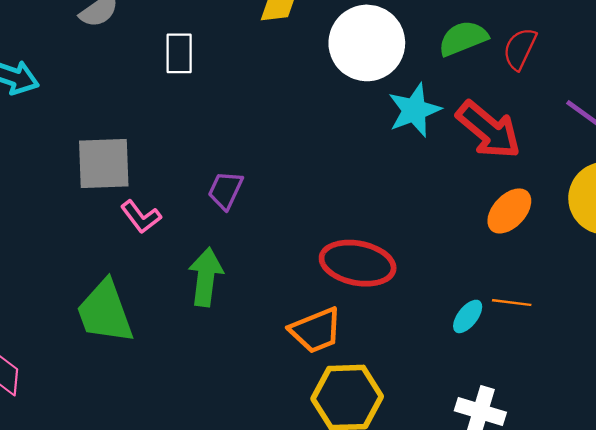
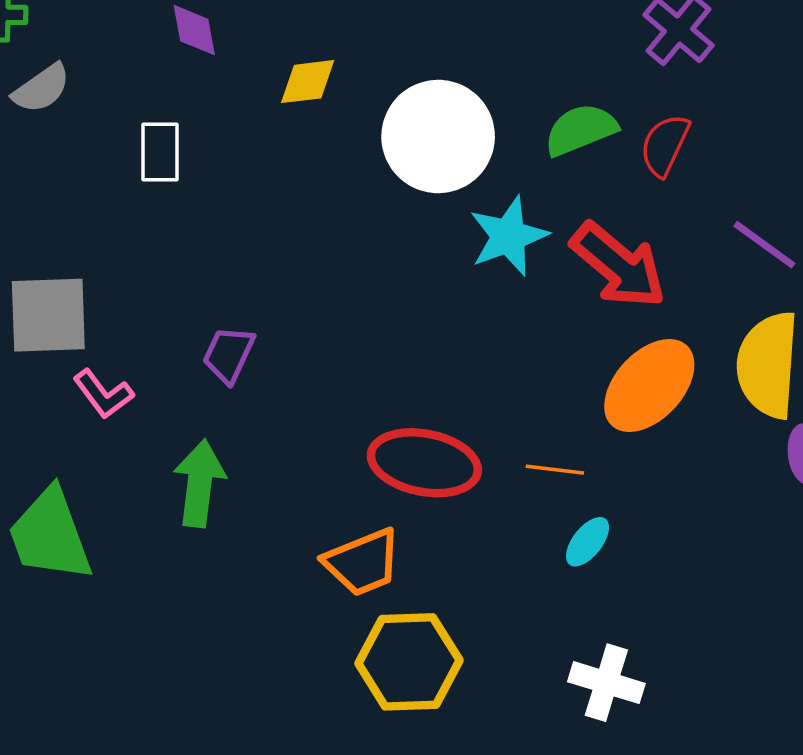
orange ellipse: (509, 211) -> (649, 385), size x1.4
orange line: (512, 303) -> (555, 470), moved

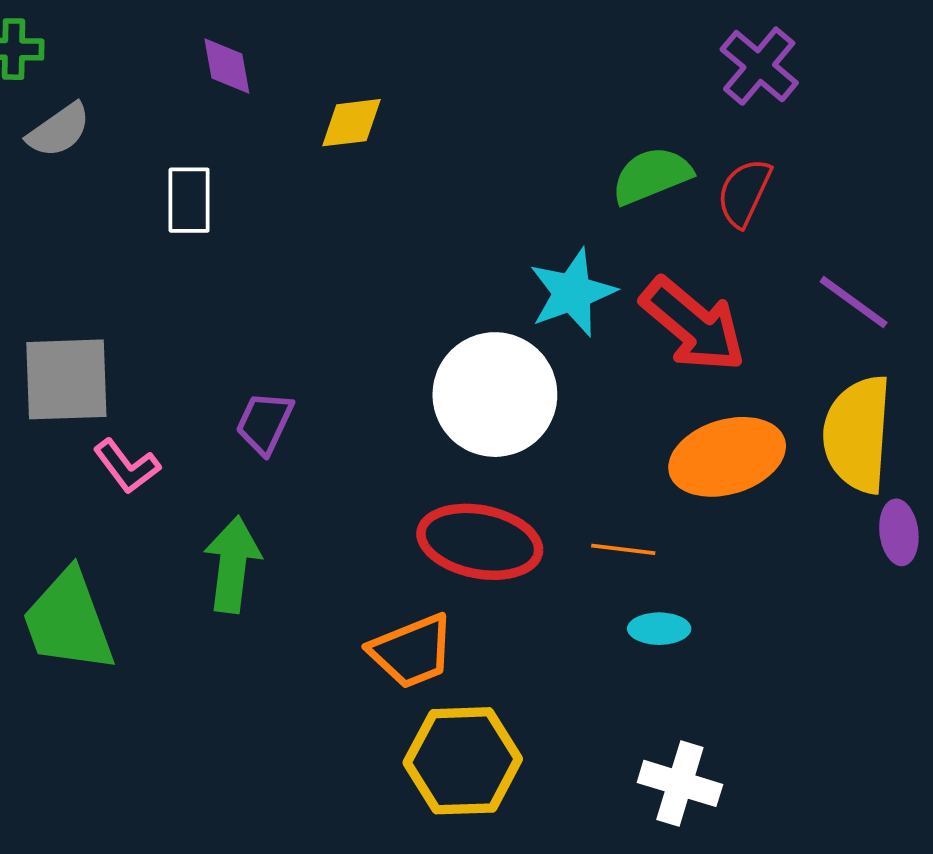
white circle: (438, 137) -> (495, 395), moved
orange ellipse: (649, 385) -> (727, 457), turned 30
cyan ellipse: (587, 542) -> (659, 629), turned 52

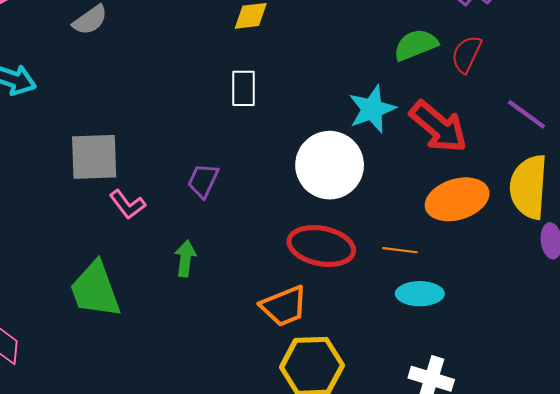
white rectangle: (189, 200) -> (244, 88), moved
green arrow: (233, 564) -> (185, 258), size x0.7
cyan ellipse: (659, 629) -> (420, 294), size x1.4

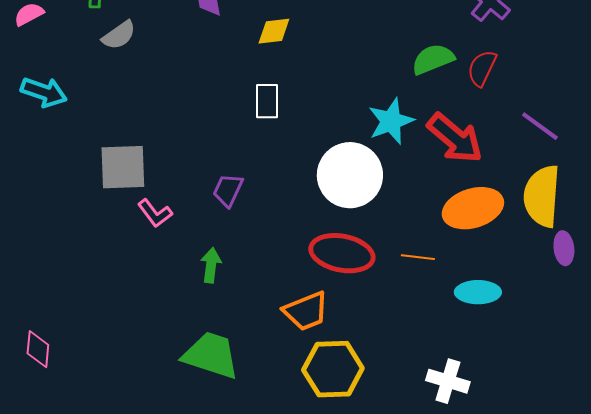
green trapezoid: (95, 290) -> (211, 355), moved, turned 128
cyan ellipse: (420, 294) -> (478, 292), moved

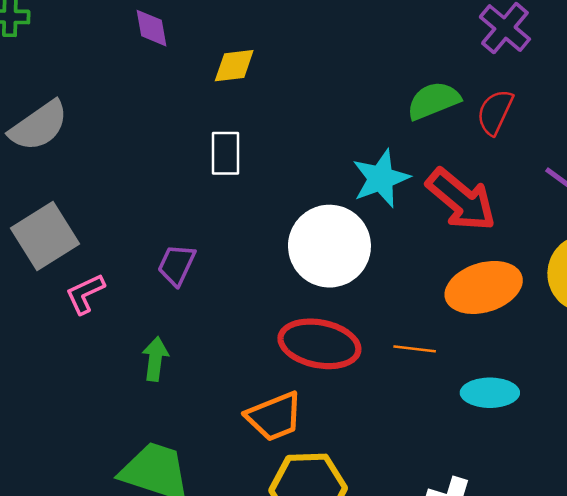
gray semicircle: (119, 35) -> (39, 126), moved, size x1.4
gray square: (123, 167) -> (45, 236), turned -30
pink L-shape: (155, 213) -> (85, 294), turned 102

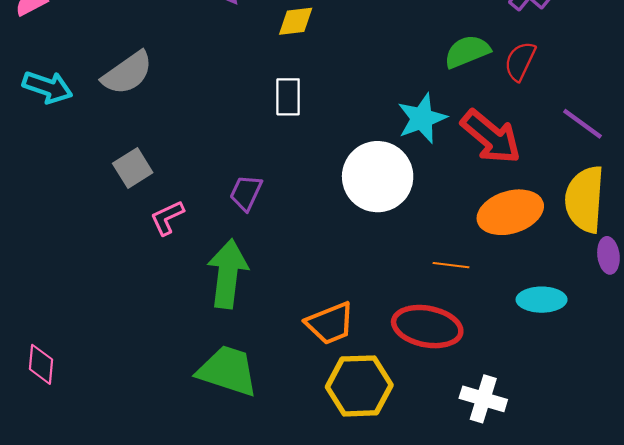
gray square: (45, 236) -> (133, 168), size x0.7
red ellipse: (319, 344) -> (427, 327), moved
green arrow: (155, 359) -> (228, 274), size x1.8
cyan ellipse: (490, 393) -> (542, 300), moved

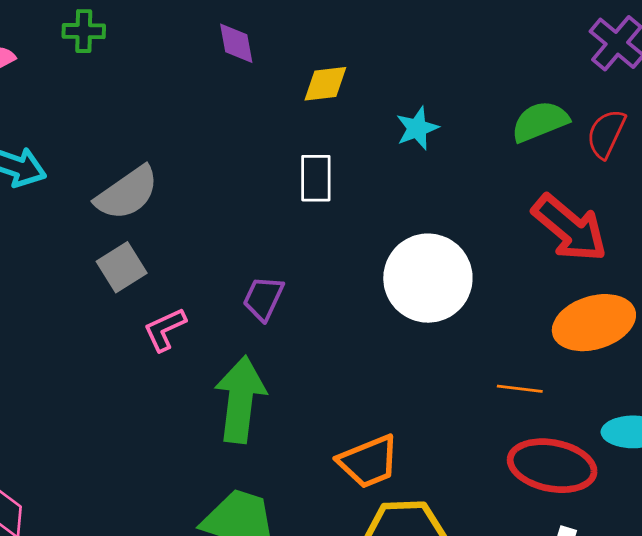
gray semicircle: (127, 73) -> (127, 193), moved
cyan star: (422, 118) -> (417, 128), moved, size x0.7
red ellipse: (427, 327) -> (552, 466), moved

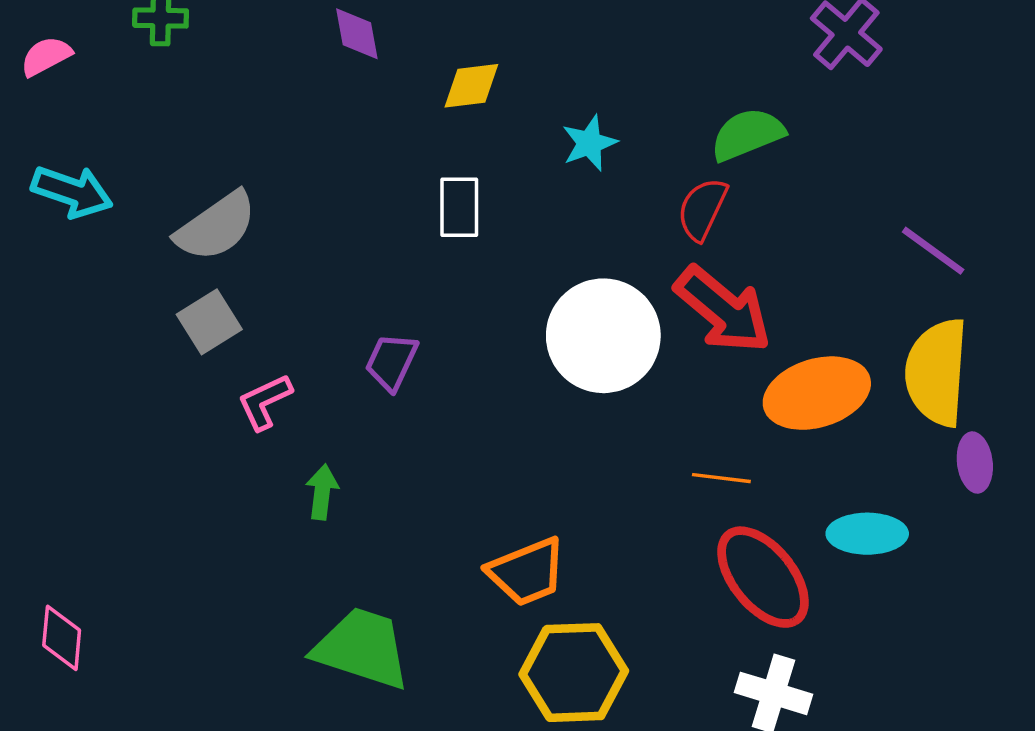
red semicircle: (606, 134) -> (702, 209), moved
red arrow: (570, 228) -> (723, 310), moved
green arrow: (240, 400) -> (322, 492), moved, size x0.5
red ellipse: (552, 466) -> (763, 577), turned 40

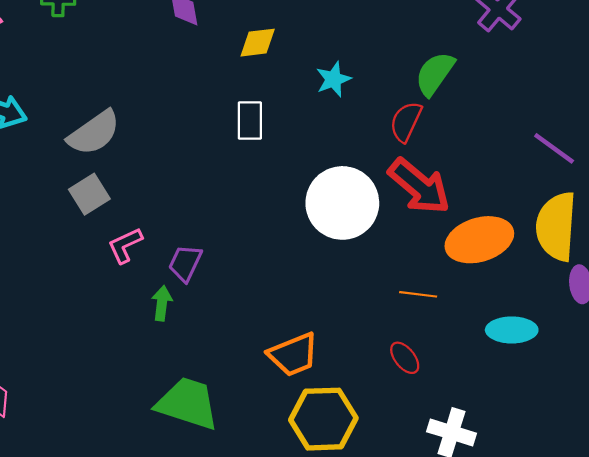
green semicircle: (747, 134) -> (435, 74), turned -33
purple trapezoid: (391, 362) -> (185, 263), moved
red ellipse: (763, 577) -> (405, 358), moved, size x0.5

